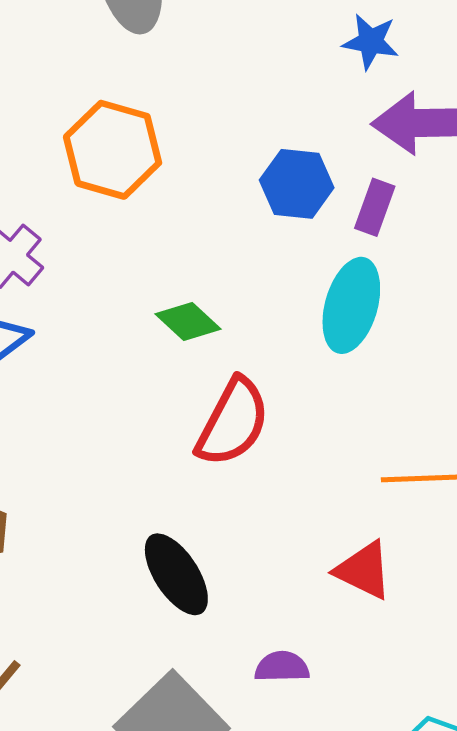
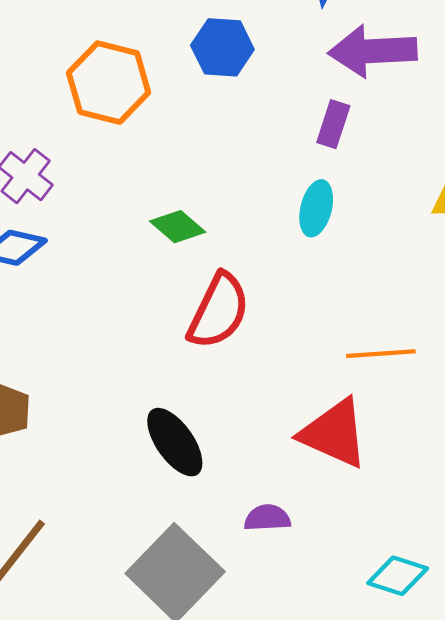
blue hexagon: (297, 184) -> (222, 47), moved
cyan ellipse: (351, 305) -> (316, 208), size x0.7
red triangle: (364, 570) -> (334, 433), size x1.4

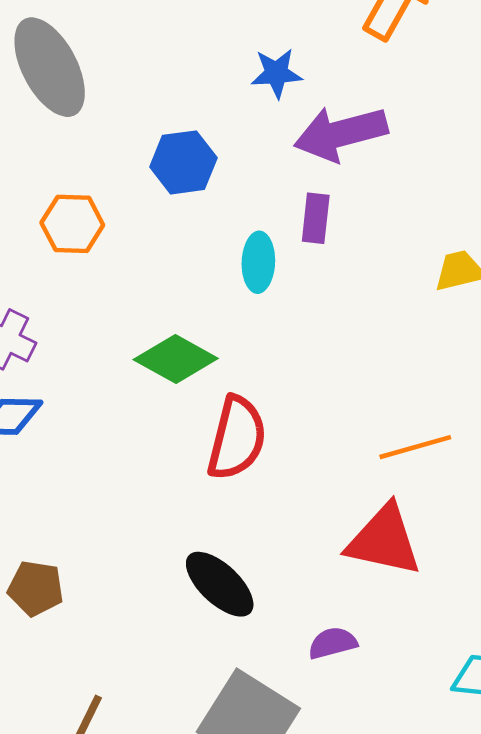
orange hexagon: (109, 83) -> (72, 224), size x0.7
cyan ellipse: (316, 208) -> (258, 262), moved
green diamond: (178, 227) -> (176, 359), size x1.4

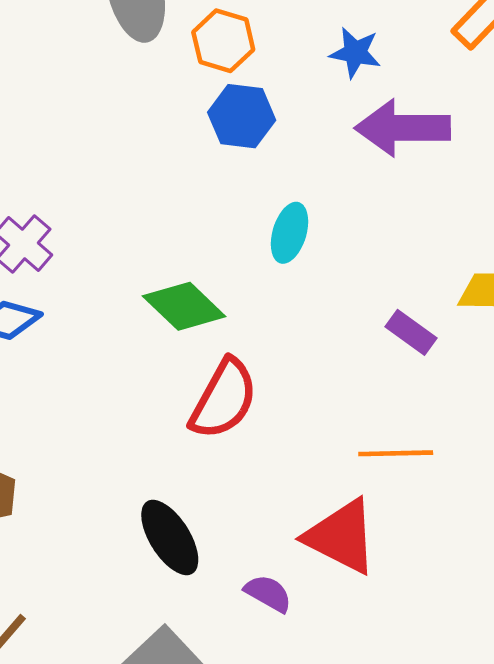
purple rectangle: (316, 218) -> (411, 332), moved, turned -75
orange hexagon: (72, 224) -> (223, 41), moved
purple semicircle: (333, 643) -> (268, 593), moved, turned 30

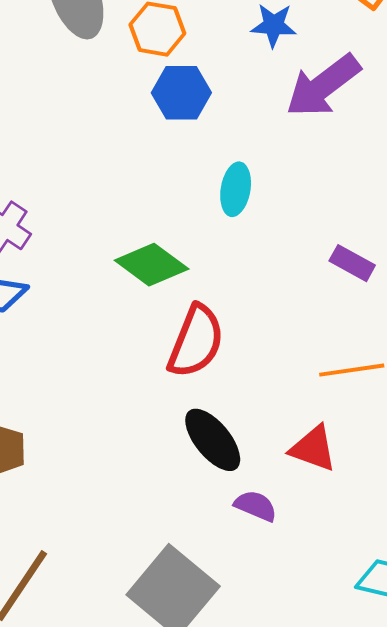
purple arrow: (403, 128) -> (323, 86), turned -30
black ellipse: (170, 537) -> (213, 440), moved
red triangle: (341, 537) -> (313, 448), size x0.7

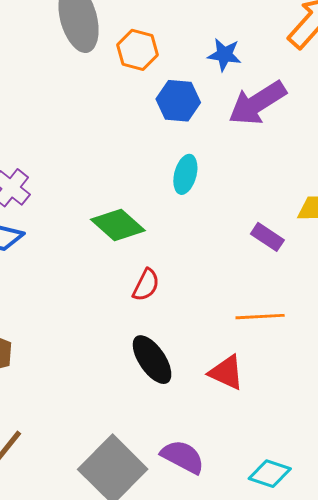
blue hexagon: (181, 93) -> (178, 101), moved
red semicircle: (196, 341) -> (146, 285), size x0.6
purple semicircle: (256, 506) -> (183, 457), moved, size x1.4

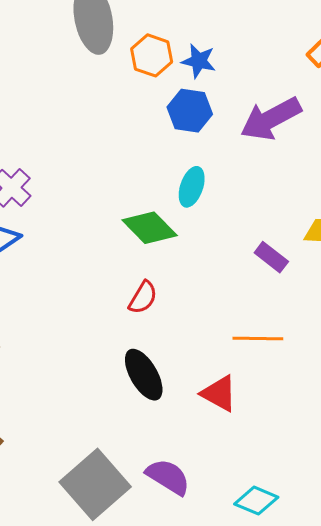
blue star: (224, 55) -> (199, 61), moved
green diamond: (118, 225) -> (150, 228), moved

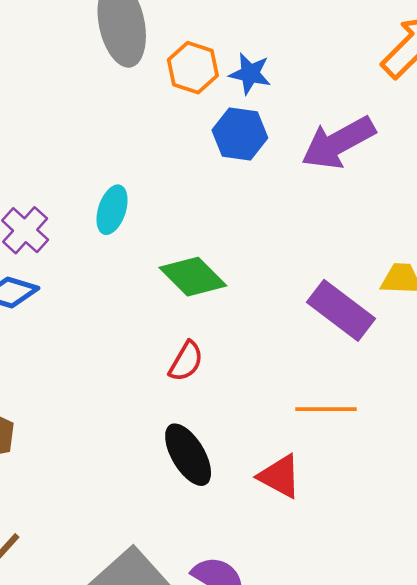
cyan ellipse: (192, 187) -> (112, 210), moved
purple rectangle: (271, 257) -> (341, 310), size x1.6

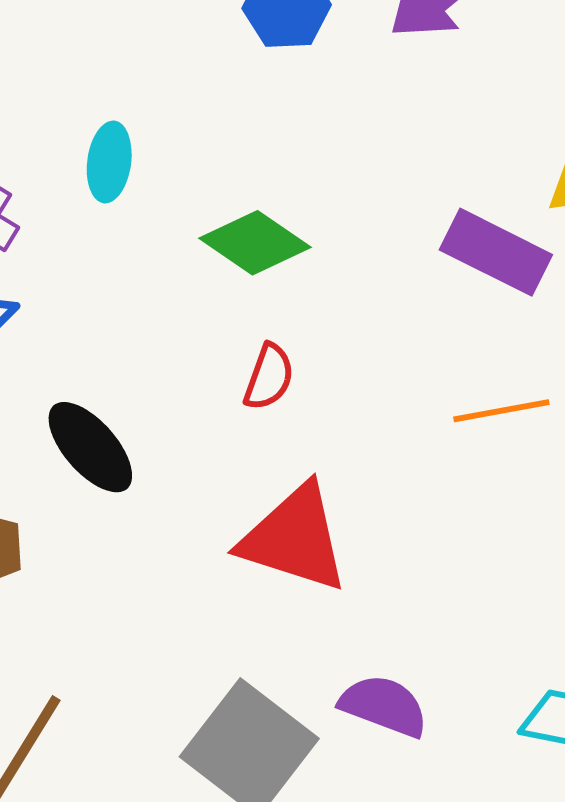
black ellipse: (188, 455) -> (90, 447), moved
red triangle: (280, 476) -> (294, 538), moved, size x1.6

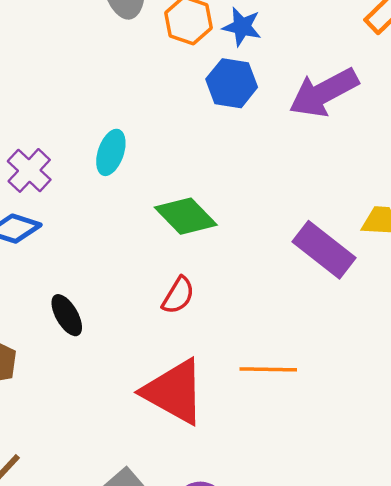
orange line: (501, 411) -> (268, 369), moved
black ellipse: (90, 447) -> (67, 315), size x0.7

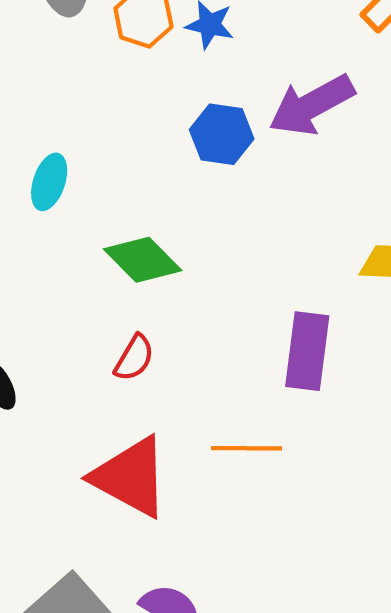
blue hexagon: (232, 83) -> (222, 134), moved
purple rectangle: (324, 250) -> (307, 351), moved, turned 60

